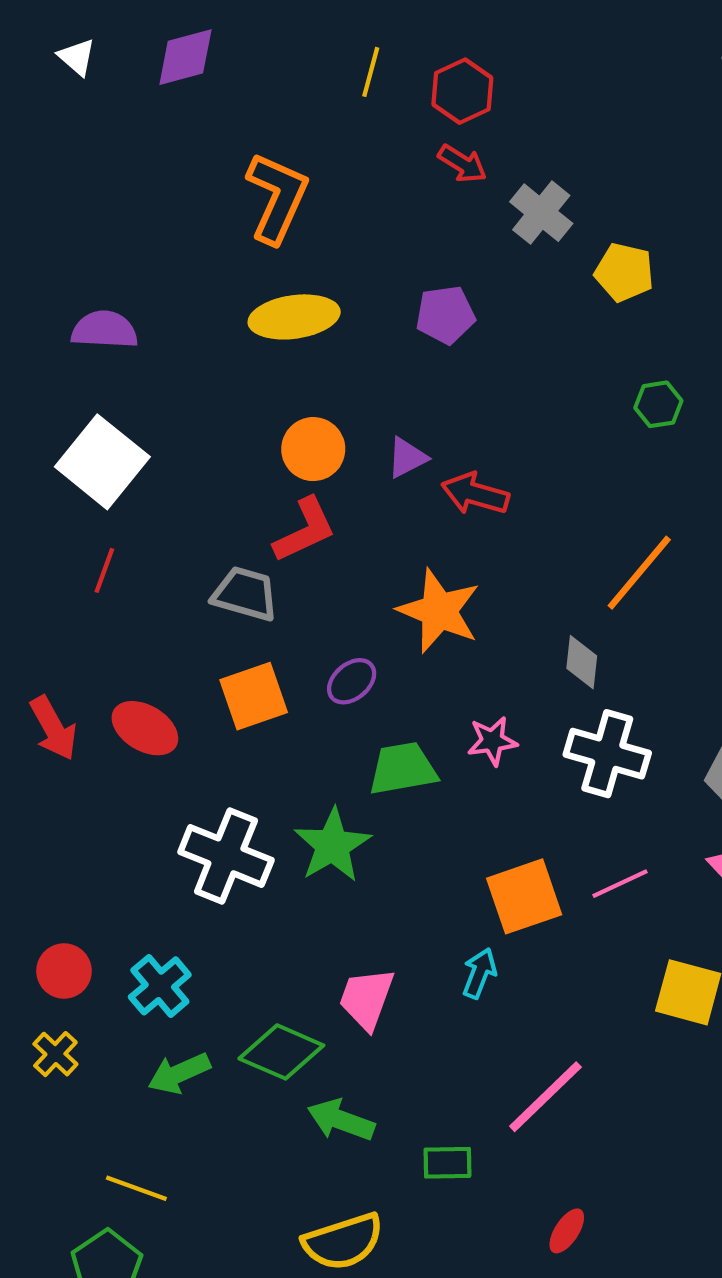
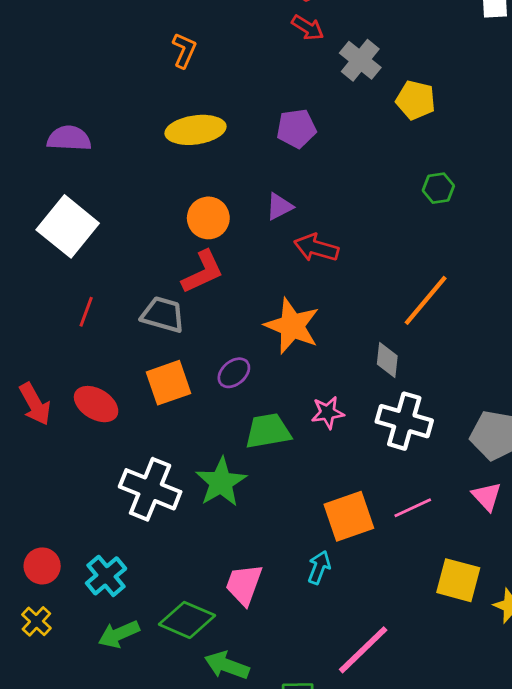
orange L-shape: (277, 198) -> (184, 50), size x0.6
purple triangle: (407, 458) -> (279, 207), moved
red line: (104, 570) -> (86, 312), moved

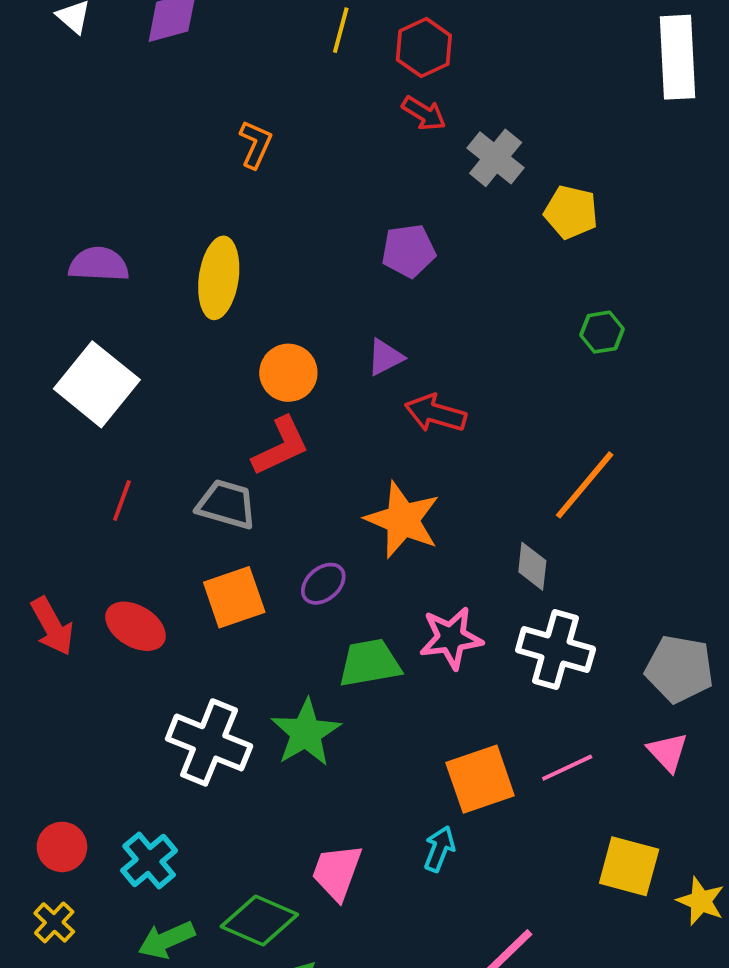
yellow ellipse: (196, 130) -> (219, 278), moved, turned -74
pink star: (328, 413) -> (451, 638), size x1.4

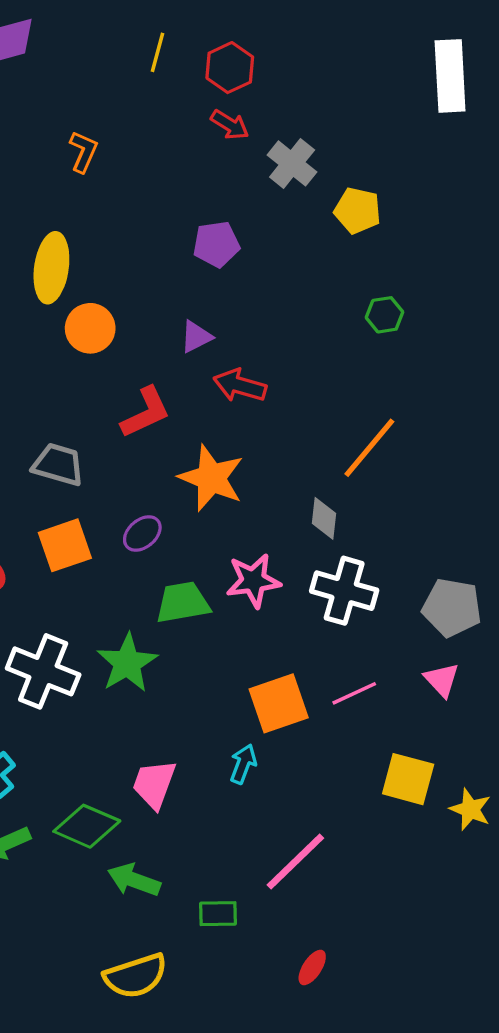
orange circle: (288, 373) -> (90, 328), moved
red L-shape: (281, 446) -> (146, 412), moved

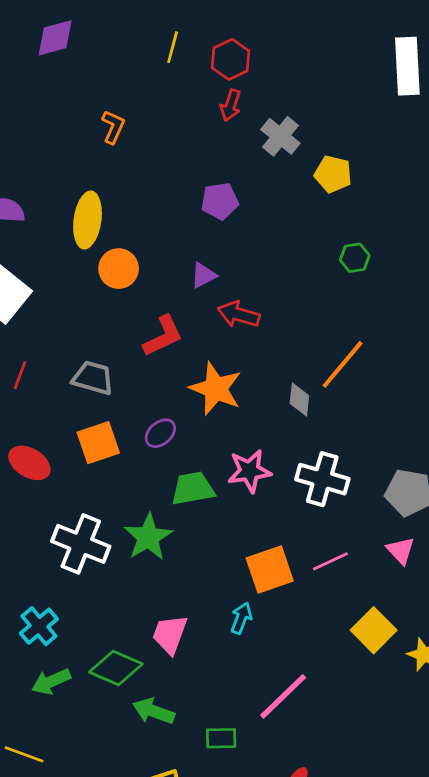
red arrow: (230, 125) -> (231, 105), turned 76
gray diamond: (324, 518) -> (299, 399), moved
yellow square: (408, 779) -> (374, 630), turned 30

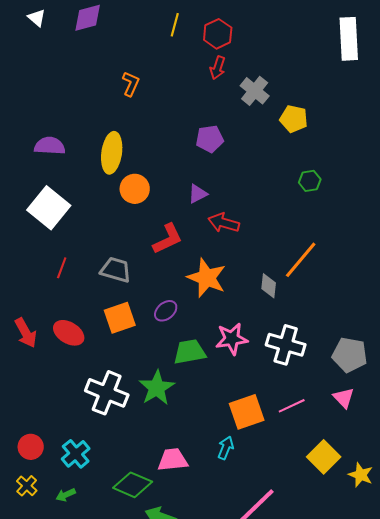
pink trapezoid: (170, 634) -> (173, 460), turned 64
green arrow: (51, 682) -> (66, 495), moved, size x0.7

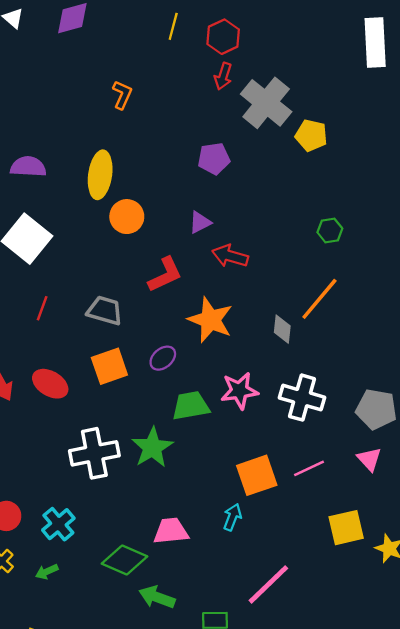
gray cross: (255, 91) -> (266, 103), size x1.5
green hexagon: (310, 181) -> (330, 230), moved
white cross: (107, 393) -> (94, 453), turned -33
yellow square: (324, 457) -> (346, 528), turned 32

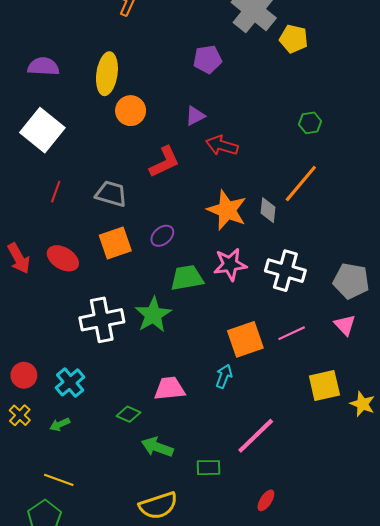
orange star: (210, 320) -> (227, 210), moved
green diamond: (124, 560) -> (128, 414), size x0.6

